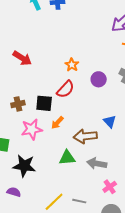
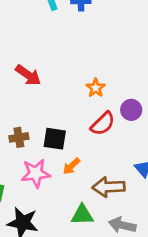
red semicircle: (65, 89) -> (103, 124), moved

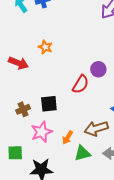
orange star: (96, 88) -> (45, 47), moved
orange arrow: (71, 166) -> (68, 137), moved

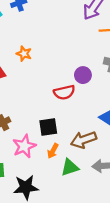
red semicircle: (81, 84) -> (64, 92), turned 48
black square: (49, 104) -> (48, 127), moved

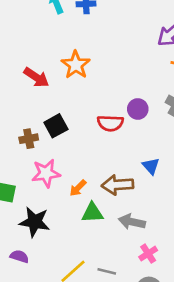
orange star: (24, 54) -> (76, 65), size x1.5
black square: (48, 127) -> (56, 126), moved, turned -36

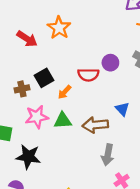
orange arrow: (78, 188) -> (65, 92), moved
green triangle: (92, 213) -> (63, 121), moved
gray arrow: (132, 222) -> (108, 155), turned -90

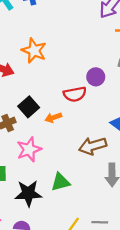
orange arrow: (65, 92) -> (53, 118), turned 40
green triangle: (63, 121) -> (60, 182), moved

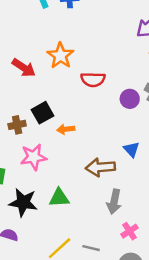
purple circle: (96, 77) -> (130, 99), moved
red semicircle: (75, 94) -> (93, 79), moved

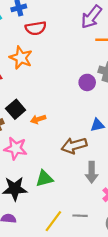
red semicircle: (93, 79) -> (36, 28), moved
blue triangle: (131, 149) -> (97, 125), turned -48
pink star: (34, 157) -> (16, 148), turned 30

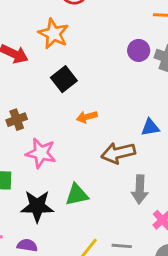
purple circle: (87, 82) -> (139, 50), moved
black square: (16, 109) -> (64, 79), moved
orange arrow: (38, 119) -> (87, 117), moved

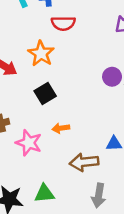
pink star: (41, 153) -> (29, 143), moved

